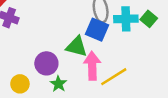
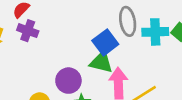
blue square: (97, 30) -> (105, 42), moved, turned 30

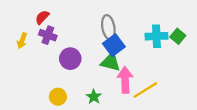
gray ellipse: (128, 21) -> (108, 27), moved
purple circle: (68, 81) -> (70, 59), moved

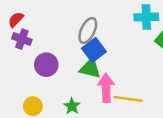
gray ellipse: (108, 27) -> (88, 31), turned 35
cyan cross: (156, 36) -> (146, 17), moved
yellow line: (145, 90) -> (128, 99), turned 40

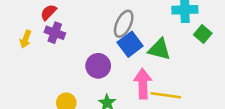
purple circle: (46, 65) -> (98, 66), moved
green triangle: (90, 68) -> (159, 49), moved

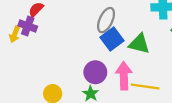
purple cross: (55, 33) -> (28, 26), moved
purple circle: (98, 66) -> (95, 72), moved

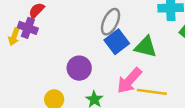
purple circle: (95, 72) -> (79, 68), moved
pink arrow: (124, 76) -> (129, 81), turned -136

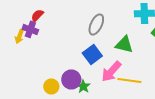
blue square: (117, 42) -> (92, 54), moved
purple circle: (79, 68) -> (71, 79), moved

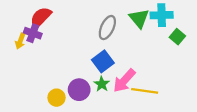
red semicircle: (37, 15) -> (41, 17), size x1.5
green triangle: (124, 44) -> (139, 18), moved, turned 36
green star: (83, 86) -> (102, 84), moved

